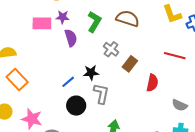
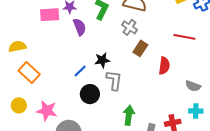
gray cross: (111, 49) -> (130, 27), moved

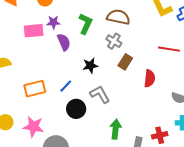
black star: (102, 60) -> (90, 66), moved
orange rectangle: (29, 73) -> (35, 89), moved, turned -55
gray L-shape: (114, 80) -> (100, 94), turned -35

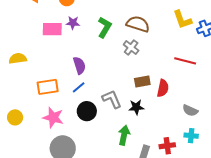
purple semicircle: (64, 42) -> (79, 65), moved
brown rectangle: (125, 62) -> (142, 82), moved, turned 42
black star: (90, 66) -> (136, 107), moved
pink star: (33, 127) -> (53, 117), moved

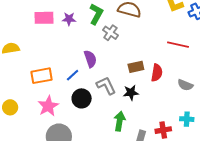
purple star: (73, 23) -> (69, 19), moved
gray cross: (131, 48) -> (110, 33), moved
purple semicircle: (79, 65) -> (90, 59), moved
gray semicircle: (190, 110) -> (185, 85), moved
pink star: (53, 117) -> (48, 106), turned 30

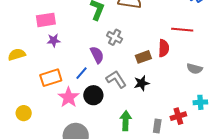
purple star: (69, 19) -> (54, 40), moved
gray cross: (110, 33) -> (115, 37), moved
red semicircle: (157, 73) -> (164, 48), moved
pink star: (48, 106) -> (68, 97), moved
green arrow: (120, 121) -> (126, 121), moved

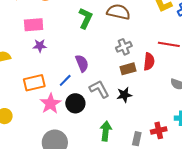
gray cross: (115, 37) -> (124, 47), moved, turned 35

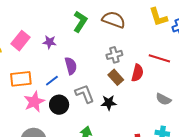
pink rectangle: (34, 25) -> (20, 41), moved, turned -54
purple star: (40, 46) -> (50, 42), moved
brown rectangle: (128, 69) -> (116, 77), turned 56

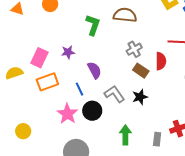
orange rectangle: (21, 79) -> (47, 82), moved
blue line: (52, 81) -> (80, 89), turned -64

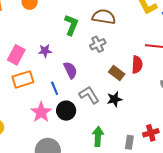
gray cross: (134, 49) -> (98, 44), moved

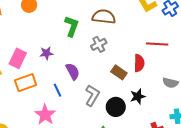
gray L-shape: (89, 95) -> (92, 95), turned 65
black star: (114, 99) -> (138, 96), moved
black circle: (66, 111) -> (116, 107), moved

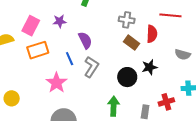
gray cross: (99, 44) -> (127, 20), moved, turned 35
gray L-shape: (92, 95) -> (91, 67), moved

